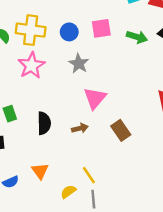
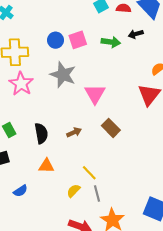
blue circle: (69, 32) -> (56, 40), moved
gray star: (79, 64) -> (63, 75), size x1.4
pink triangle: (95, 98) -> (95, 94), moved
orange triangle: (40, 171) -> (46, 166), moved, turned -42

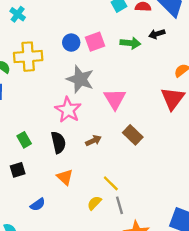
pink star: (21, 84) -> (68, 110), moved
orange triangle: (46, 166) -> (65, 177), turned 42

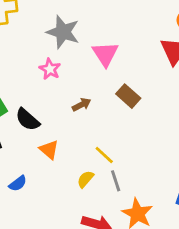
pink star: (68, 110) -> (50, 69), size x0.7
black semicircle: (58, 142) -> (28, 120), moved, turned 145

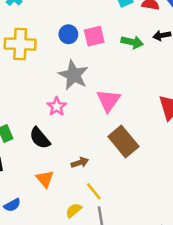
brown rectangle: (128, 96) -> (123, 142), size x1.4
brown arrow: (82, 105) -> (80, 163), moved
black semicircle: (28, 120) -> (40, 138), moved

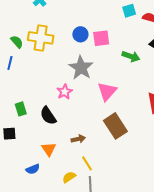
green arrow: (132, 42) -> (131, 56), moved
blue semicircle: (12, 205) -> (33, 169), moved

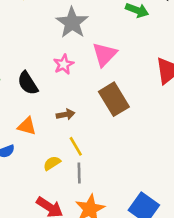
pink star: (65, 92) -> (64, 64), moved
orange triangle: (49, 149) -> (27, 126), turned -42

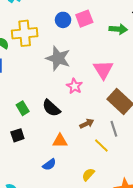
gray star: (72, 23) -> (58, 58), moved
yellow semicircle: (52, 163) -> (88, 175), moved
gray line: (79, 173) -> (114, 129), moved

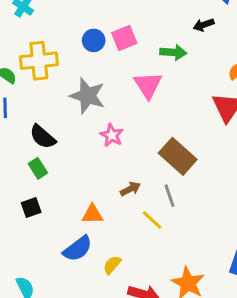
pink triangle: (103, 70) -> (148, 85), moved
black semicircle: (51, 108) -> (43, 137), moved
blue semicircle: (49, 165) -> (78, 249), size x1.5
yellow semicircle: (88, 175) -> (112, 265), moved

